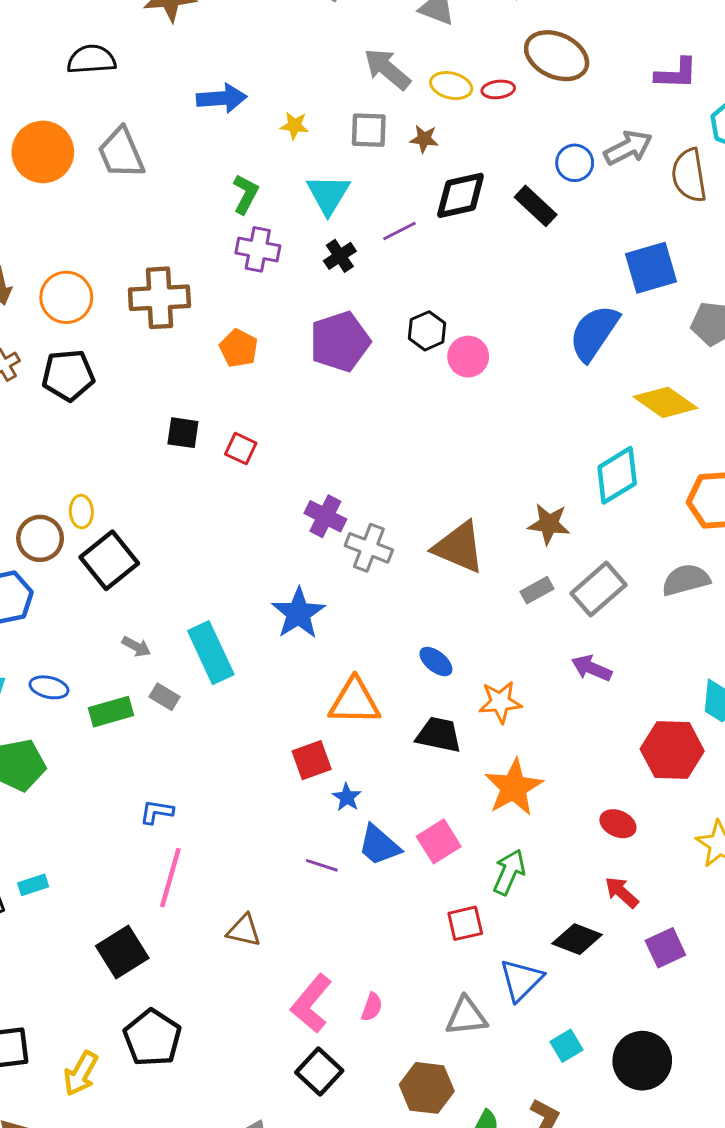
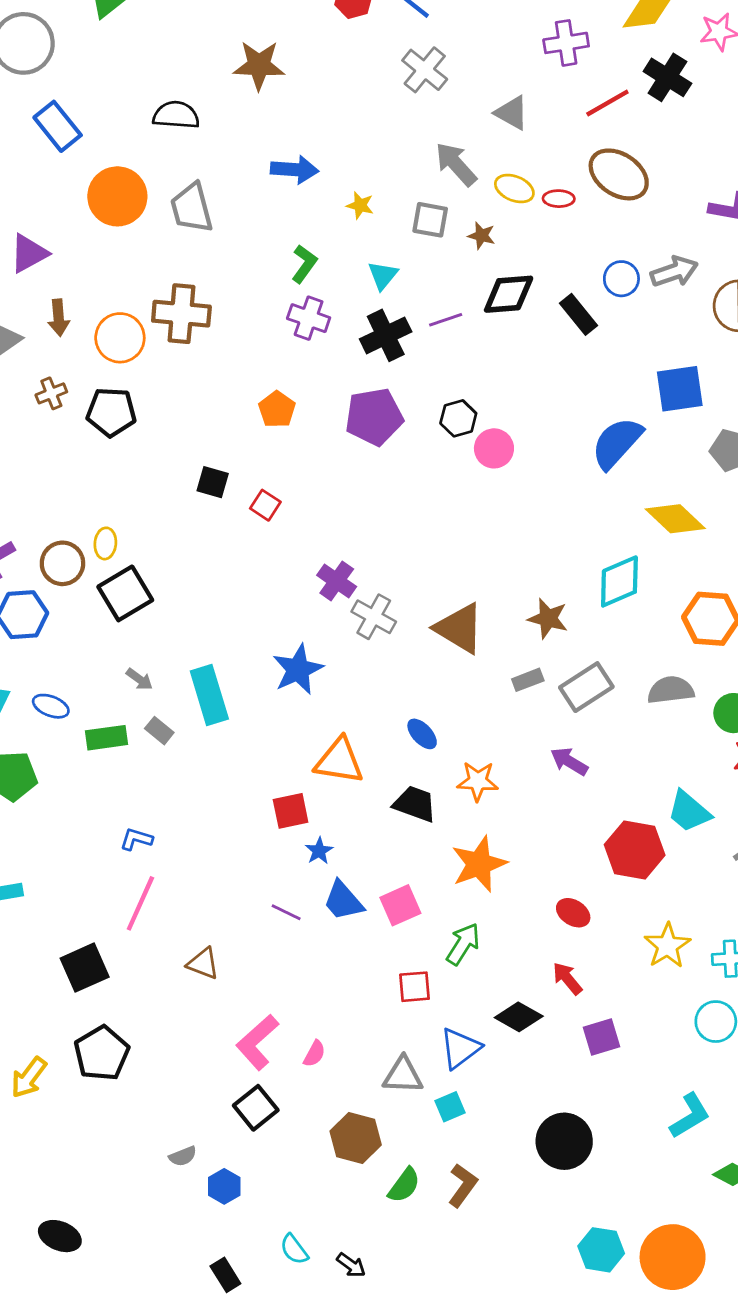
cyan triangle: (328, 194) -> (383, 275), size x0.7
black cross: (340, 256) -> (386, 335), size x1.6
brown cross: (159, 298) -> (181, 314), moved
cyan square: (567, 1046) -> (450, 1107), moved

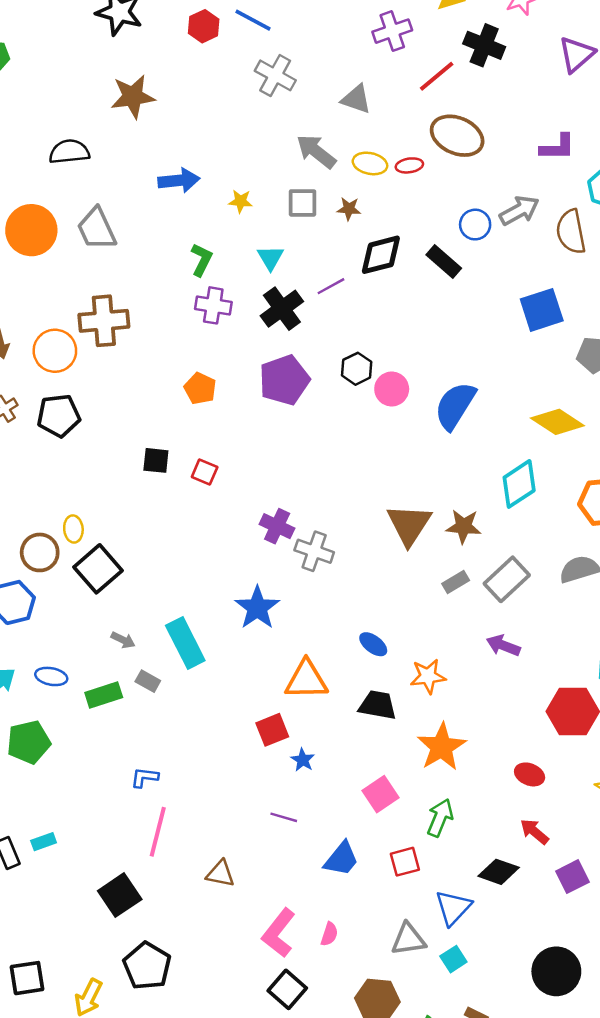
blue semicircle: (617, 443) -> (455, 406), moved
brown triangle: (459, 628) -> (409, 525), moved, turned 42
blue trapezoid: (343, 901) -> (341, 859), moved, turned -90

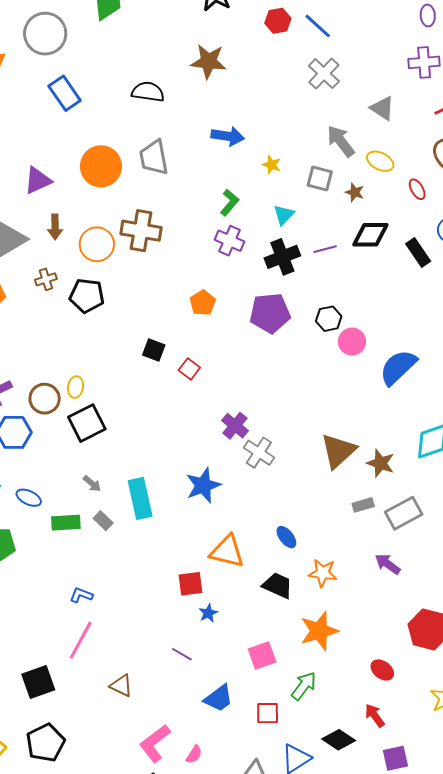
red ellipse: (409, 165) -> (417, 189), moved, turned 55
orange circle: (31, 230) -> (101, 166), moved

